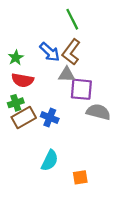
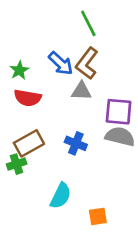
purple square: (81, 89) -> (119, 112), moved
green cross: (16, 103) -> (17, 164), moved
blue cross: (50, 118) -> (76, 143), moved

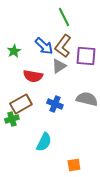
gray triangle: (81, 91) -> (59, 66), turned -35
red semicircle: (28, 98) -> (33, 76), moved
purple square: (119, 112) -> (86, 56), moved
orange square: (98, 216) -> (74, 165), moved

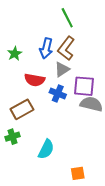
blue arrow: (44, 46) -> (46, 48), turned 60
purple square: (86, 56) -> (84, 86), moved
blue cross: (55, 104) -> (58, 94), moved
green cross: (12, 119) -> (13, 137), moved

